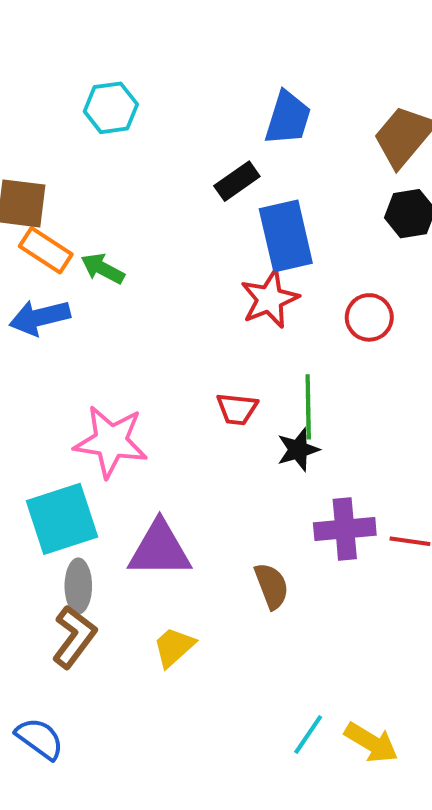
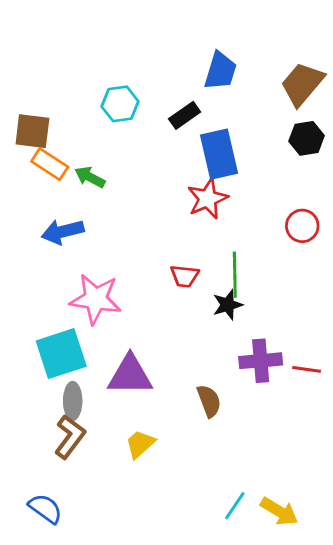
cyan hexagon: (111, 108) -> (120, 104), moved
blue arrow: (40, 317) -> (63, 232), moved
red circle: (369, 317) -> (302, 226), moved

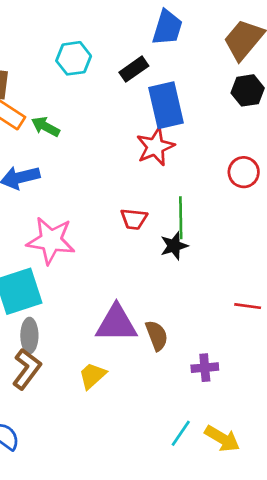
purple cross: (261, 361) -> (205, 368), moved, size x0.7
purple triangle: (130, 375) -> (116, 323), moved

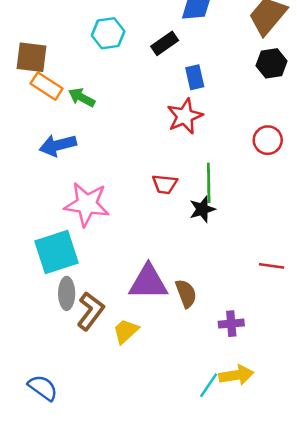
blue rectangle: (166, 105) -> (195, 77), size x0.6
brown L-shape: (27, 369) -> (90, 311), moved
yellow arrow: (222, 439) -> (236, 375), moved, turned -40

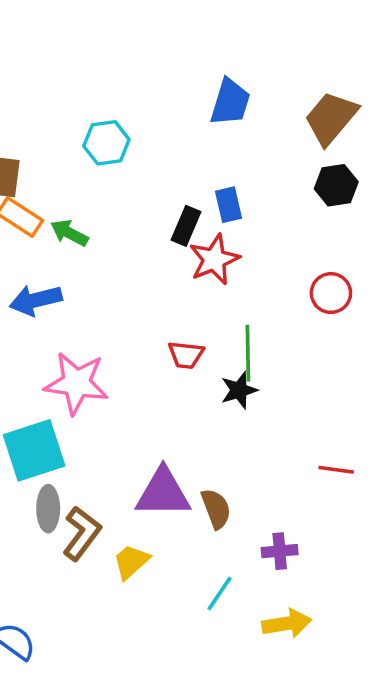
black rectangle: (165, 43) -> (186, 226), moved, turned -32
cyan line: (209, 385) -> (220, 593), moved

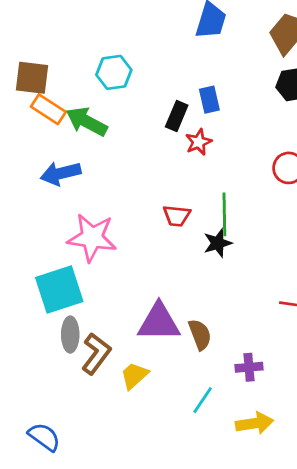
cyan hexagon: (106, 143) -> (114, 72), moved
green arrow: (69, 233) -> (87, 122), size x1.4
red star: (214, 259) -> (199, 142), size x0.7

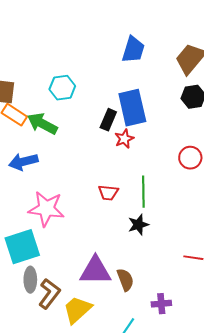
blue rectangle: (209, 100) -> (132, 108), size x1.8
black star: (218, 243) -> (138, 225), moved
yellow trapezoid: (134, 375) -> (77, 310), size x1.4

